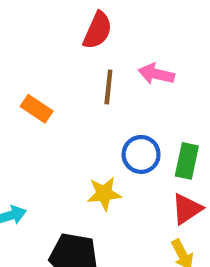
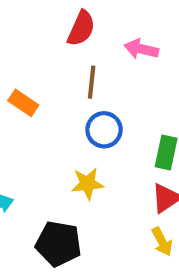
pink arrow: (156, 74) -> (141, 49), moved
blue circle: (141, 154) -> (104, 130), moved

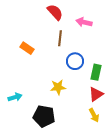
red semicircle: (81, 28) -> (55, 12), turned -66
blue circle: (104, 130) -> (75, 61), moved

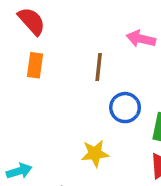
red semicircle: (55, 12) -> (32, 21), moved
orange rectangle: (27, 48) -> (35, 65), moved, turned 64

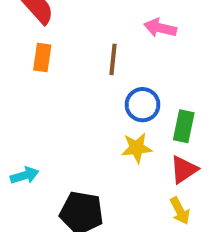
yellow star: (95, 153) -> (137, 148), moved

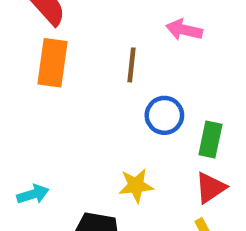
orange rectangle: (42, 57) -> (53, 63), size x1.5
yellow star: (137, 148) -> (136, 185), moved

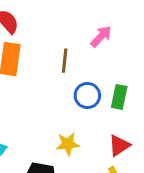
pink arrow: (184, 30) -> (101, 36), turned 120
green rectangle: (210, 139) -> (119, 97), moved

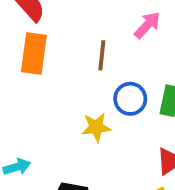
yellow star: (68, 144) -> (96, 127), moved

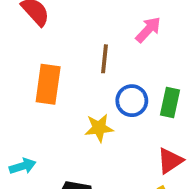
orange rectangle: (34, 53) -> (48, 84), moved

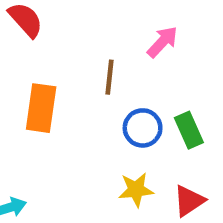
green rectangle: (170, 102) -> (189, 130), turned -36
yellow star: (99, 128) -> (136, 190), moved

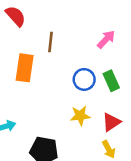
pink arrow: (162, 42) -> (106, 39), moved
brown line: (109, 77) -> (50, 42), moved

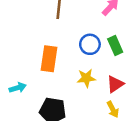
orange rectangle: (25, 68) -> (49, 59), moved

